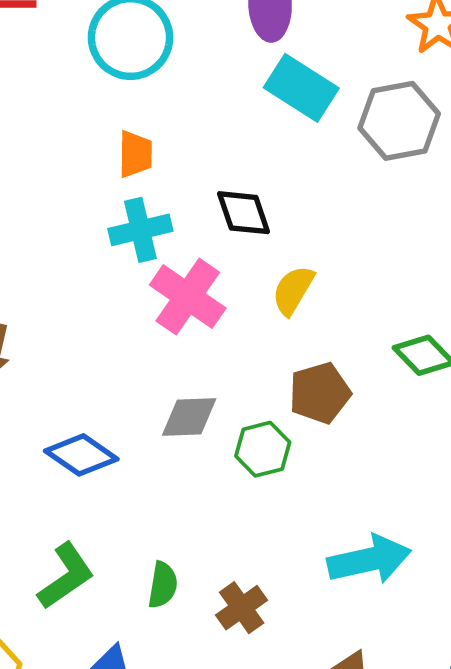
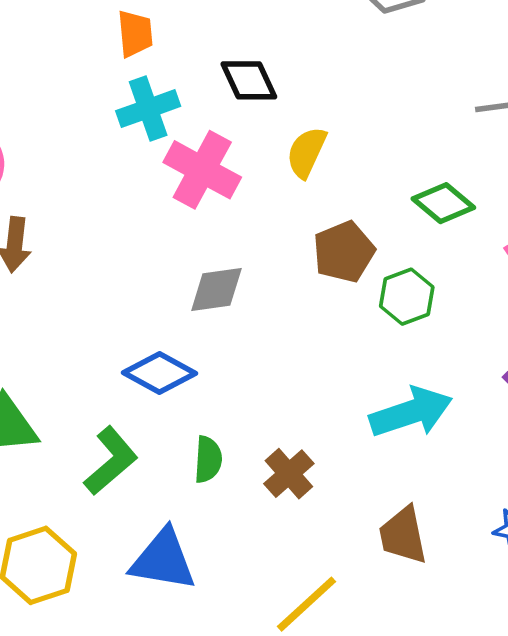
green hexagon: (263, 449) -> (407, 297), moved
blue diamond: (81, 455) -> (160, 373), moved

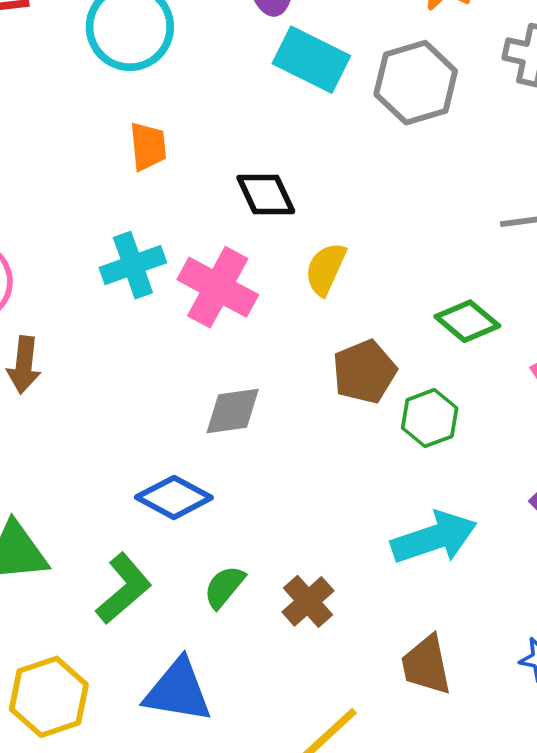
cyan cross: (148, 109) -> (133, 265), moved
green semicircle: (208, 459) -> (224, 587), turned -144

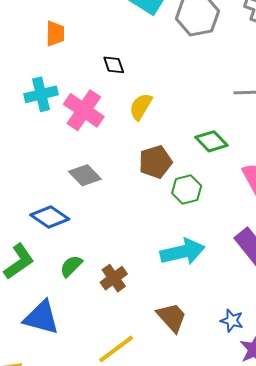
black diamond: (266, 195) -> (114, 65), size x0.7
gray diamond: (233, 411) -> (85, 175), turned 48
brown trapezoid: (426, 665) -> (172, 317), turned 144

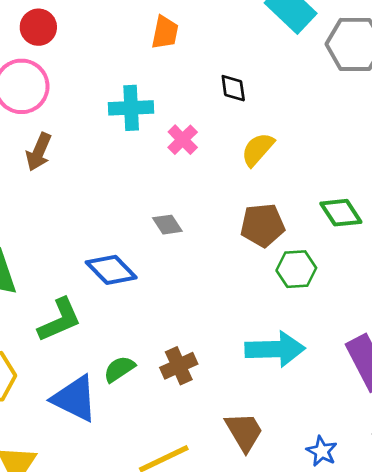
pink cross: (84, 110) -> (183, 140), size x0.6
gray diamond: (85, 175) -> (167, 225), size x0.7
green semicircle: (71, 266) -> (119, 369), moved

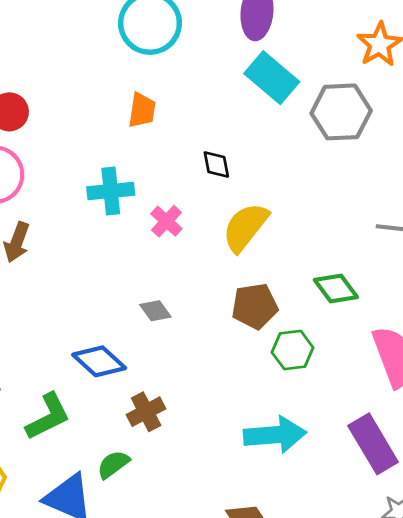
yellow semicircle: (258, 149) -> (245, 227), size x1.4
brown cross: (179, 366) -> (146, 412), moved

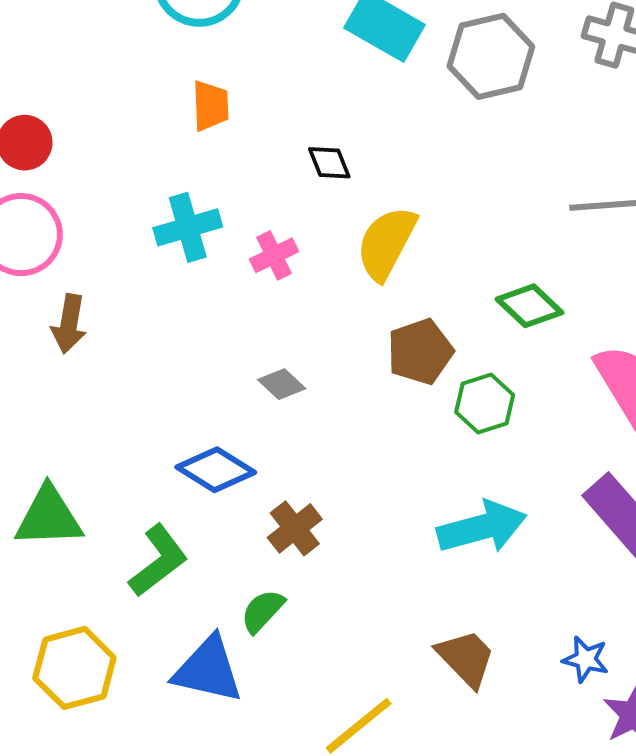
pink cross: (166, 221) -> (274, 255), turned 32

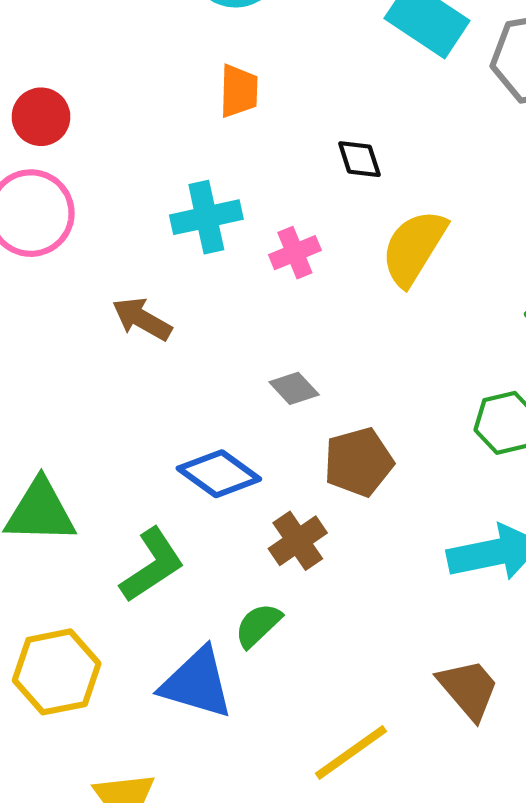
brown arrow: (69, 324) -> (142, 319), moved, turned 106
brown pentagon: (420, 352) -> (359, 462), moved

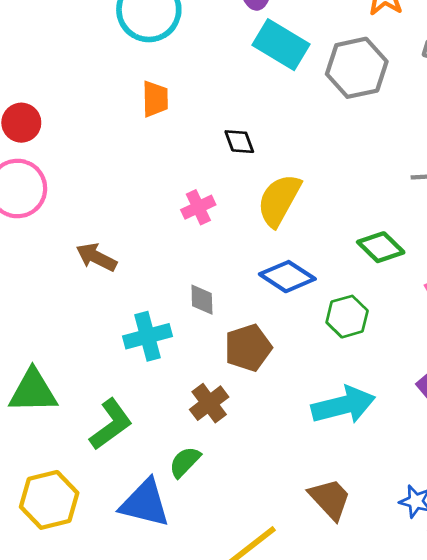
cyan cross: (206, 217) -> (147, 336), moved
gray diamond: (294, 388) -> (202, 300), turned 44
blue diamond: (219, 474) -> (287, 277), moved

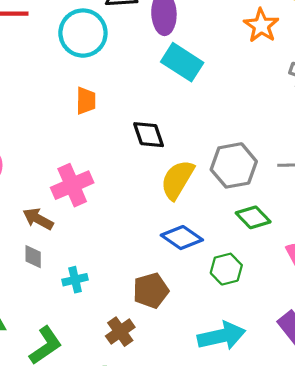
gray hexagon: (357, 68) -> (234, 165), moved
black diamond: (239, 142) -> (149, 135), size x1.4
pink cross: (198, 207) -> (72, 185), moved, size x1.6
gray diamond: (202, 300) -> (33, 257), moved
cyan cross: (147, 336) -> (75, 280), size x0.7

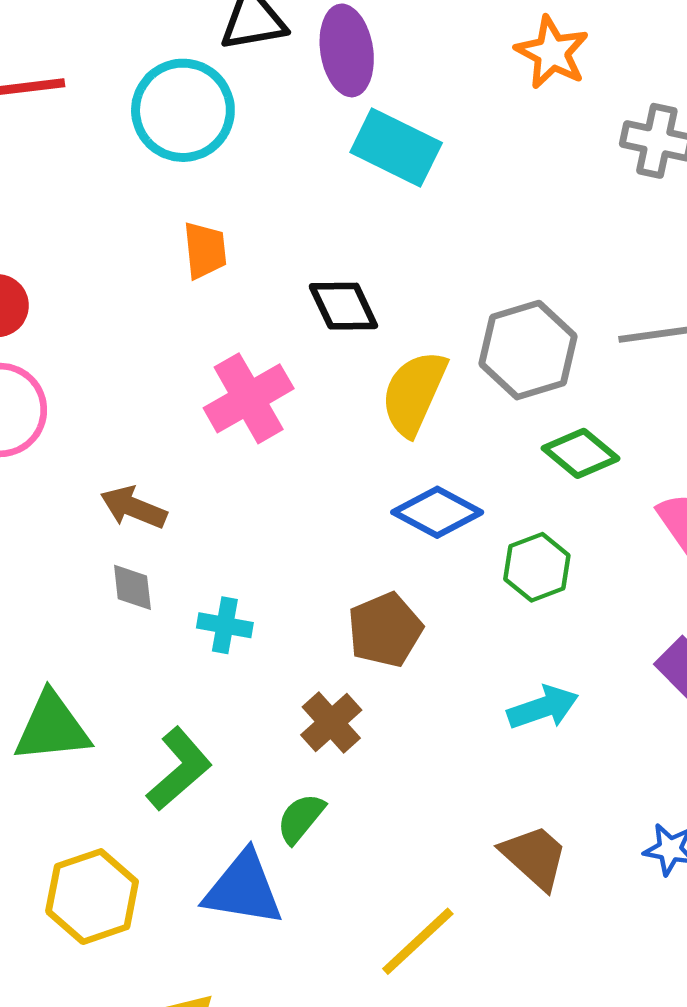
pink cross: (72, 185) -> (249, 398), moved
cyan cross: (75, 280) -> (225, 625), turned 30
cyan arrow: (222, 336) -> (543, 708), size x0.7

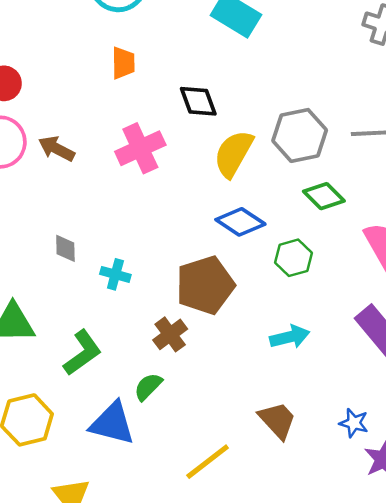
brown arrow: (134, 507) -> (56, 149), moved
brown pentagon: (385, 630) -> (205, 285), size x1.4

